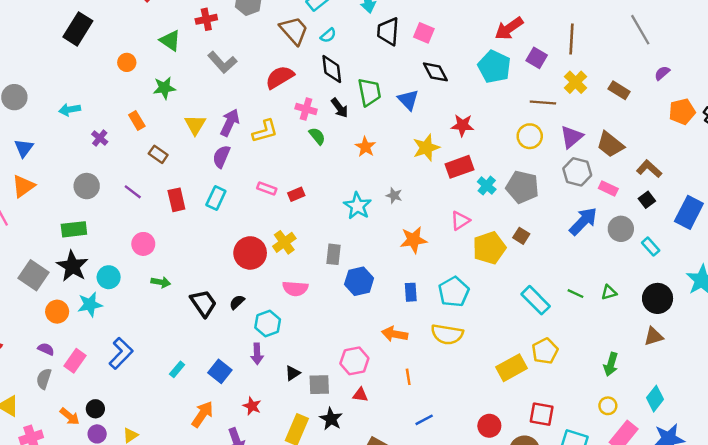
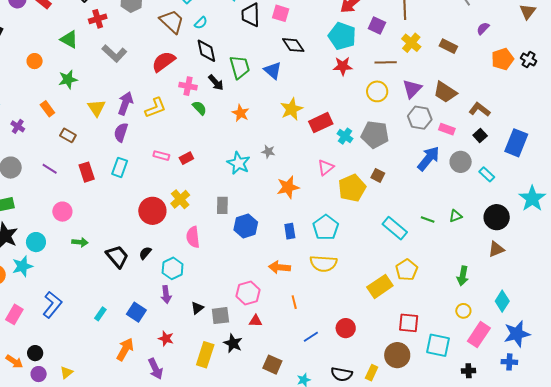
red star: (462, 125) -> (343, 66), moved
pink semicircle: (295, 289) -> (193, 237), turned 85
red circle: (489, 426) -> (346, 328), moved

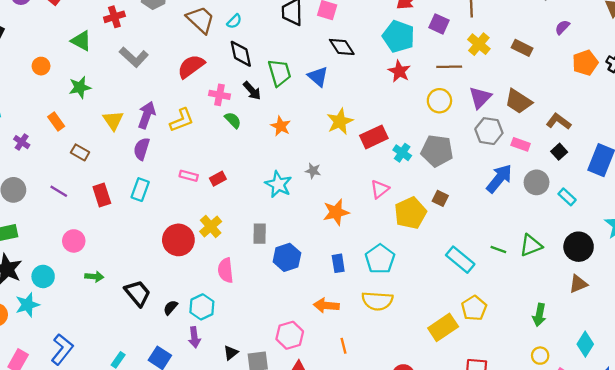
red star: (343, 66) -> (399, 71), turned 30
green triangle: (456, 216) -> (531, 245), size x1.5
black semicircle: (145, 253) -> (171, 308), moved

